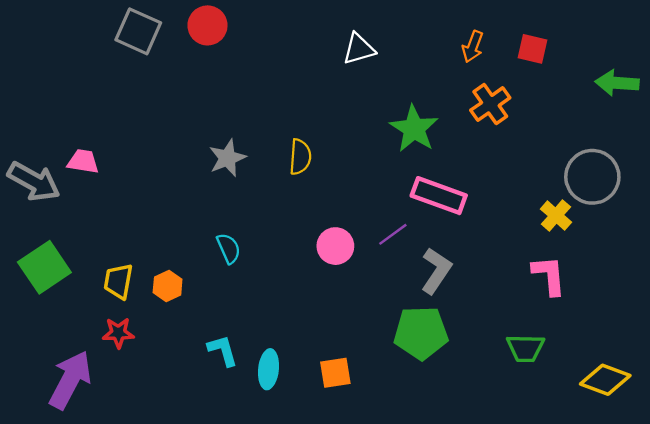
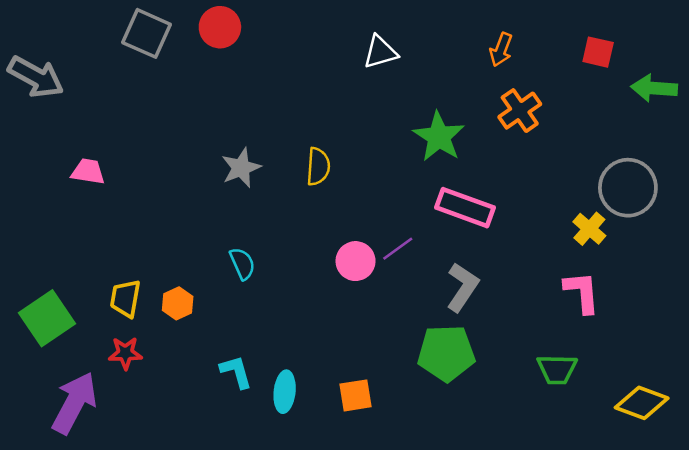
red square: (533, 49) -> (598, 52), moved
gray arrow: (34, 181) -> (36, 77), moved
purple line: (393, 234) -> (398, 249), moved
green square: (44, 267) -> (47, 318), moved

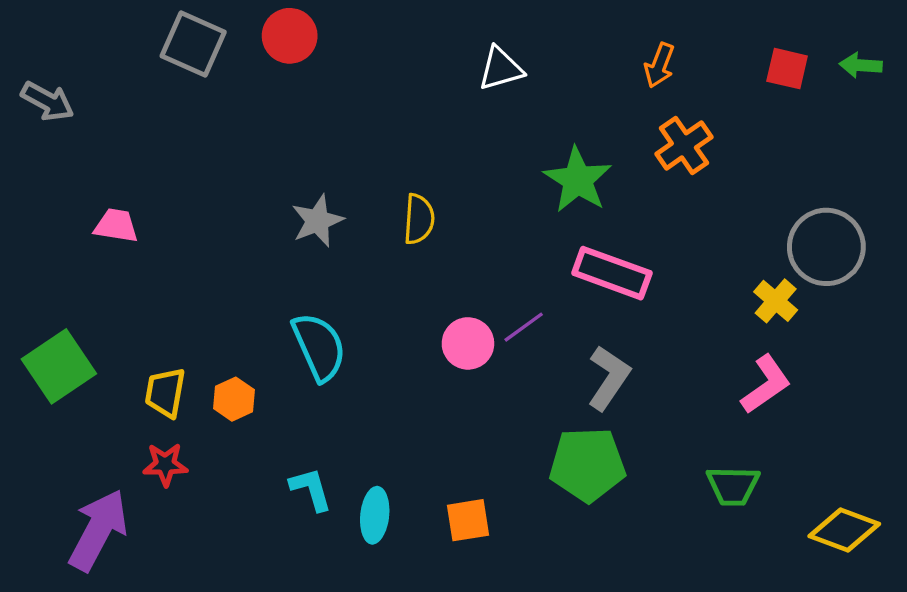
gray arrow: (36, 77) -> (47, 101), size x0.7
green arrow: (654, 88) -> (861, 65), moved, size x0.7
cyan semicircle: (242, 264) -> (319, 347), size x1.6
pink L-shape: (582, 292) -> (766, 384), turned 60
green square: (47, 318) -> (59, 366), moved

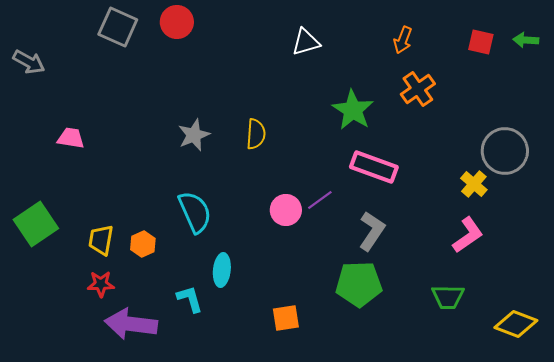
cyan ellipse: (375, 515) -> (222, 270), moved
purple arrow: (98, 530) -> (131, 324), moved, turned -111

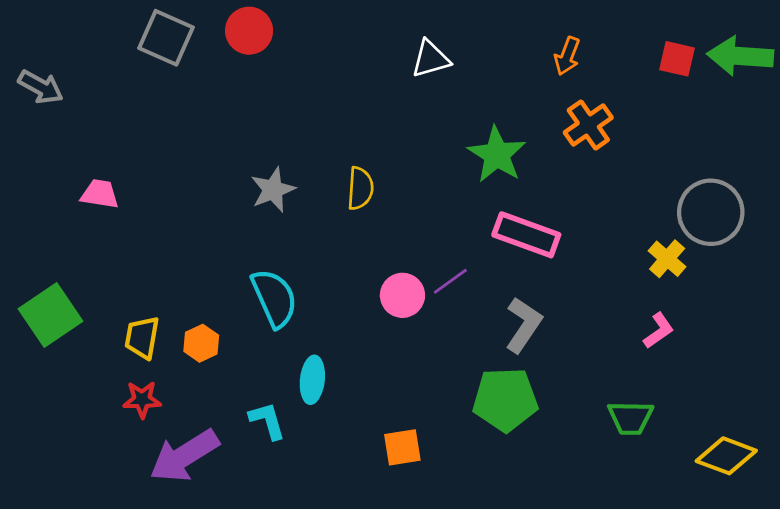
green arrow: (526, 40) -> (740, 56), size x1.8
pink L-shape: (468, 235) -> (659, 331), size x0.7
purple arrow: (131, 324) -> (184, 456), turned -39

